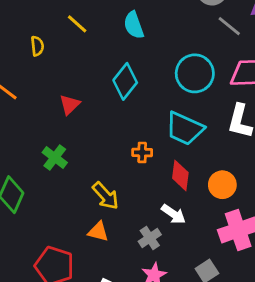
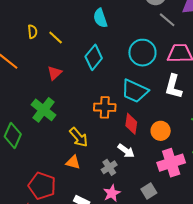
yellow line: (77, 24) -> (56, 37), moved
orange cross: (142, 152) -> (105, 107), size x1.5
green cross: (55, 157) -> (44, 110), size x1.4

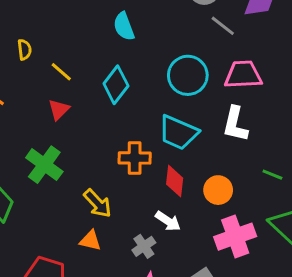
yellow line: (56, 37) -> (61, 72), moved

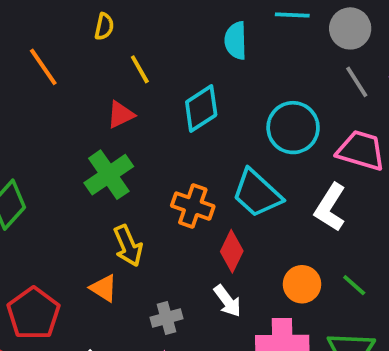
green cross: (44, 165) -> (109, 175), moved
orange circle: (218, 190) -> (302, 284), moved
white arrow: (168, 221) -> (227, 301), moved

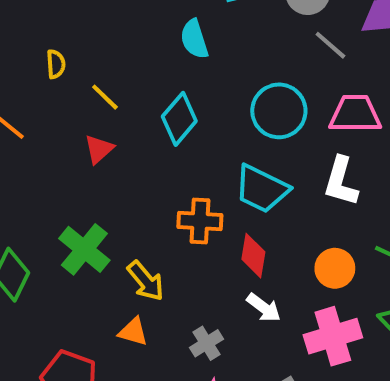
green cross: (109, 175) -> (84, 249), moved

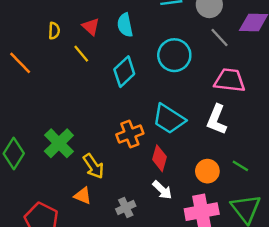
cyan semicircle: (194, 39) -> (125, 25), moved
cyan circle: (279, 111) -> (174, 55), moved
red triangle: (99, 149) -> (91, 27), moved, turned -42
orange cross: (200, 221) -> (130, 134), turned -30

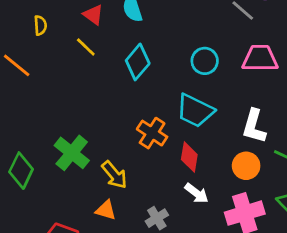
yellow semicircle: (54, 31) -> (40, 25), moved
cyan circle: (174, 55) -> (205, 61), moved, size x0.7
white L-shape: (217, 120) -> (254, 126), moved
orange cross: (130, 134) -> (152, 133), turned -30

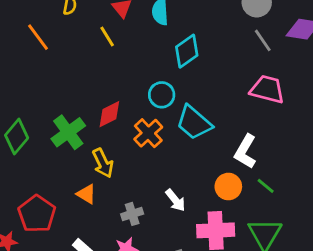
cyan circle: (205, 61) -> (162, 95), moved
cyan diamond: (138, 62) -> (187, 51), moved
red diamond: (189, 157) -> (109, 114), moved, turned 40

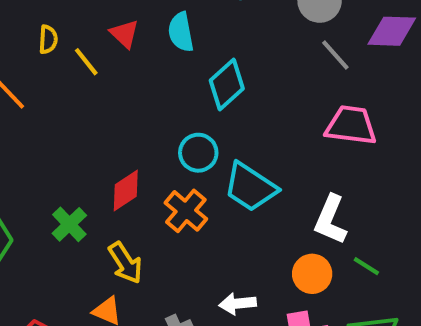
yellow line: (107, 37) -> (86, 62), moved
green cross: (68, 132) -> (69, 224), size x0.7
white arrow: (175, 200) -> (238, 304), turned 130

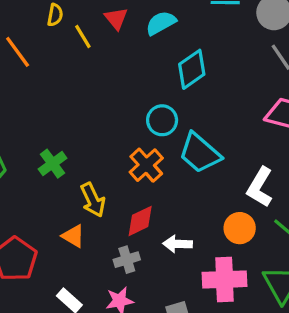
cyan semicircle: (181, 32) -> (161, 23), turned 64
red diamond: (126, 190) -> (140, 221), moved

